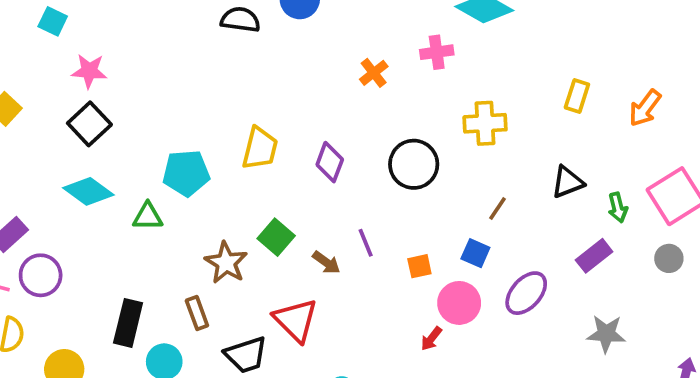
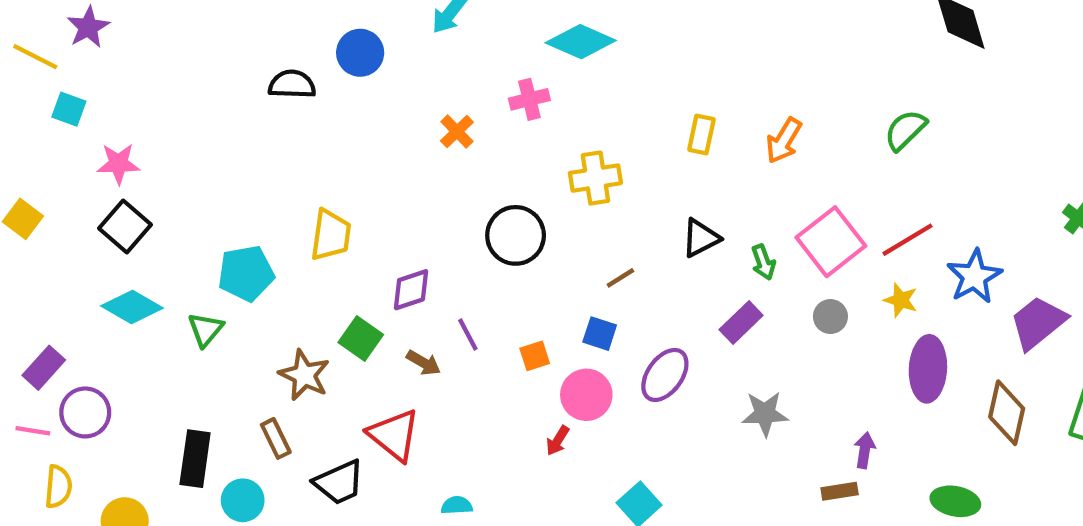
purple diamond: (330, 162) -> (411, 290), moved, turned 57
brown line: (497, 208) -> (620, 278), turned 30
green triangle: (148, 216) -> (206, 330), turned -44

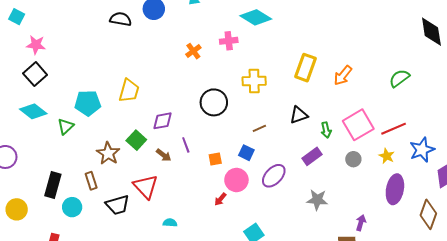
yellow rectangle: (701, 135) -> (305, 68), size x1.5

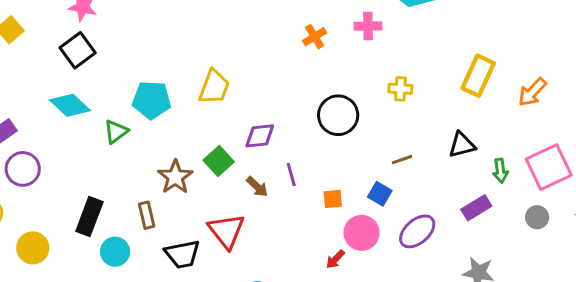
yellow cross: (254, 81) -> (400, 89), size x0.7

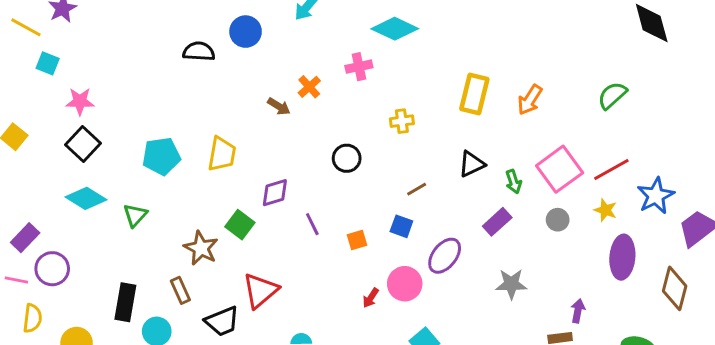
cyan pentagon: (152, 100) -> (161, 156), moved
black circle: (338, 115) -> (347, 158), size x0.7
brown arrow: (257, 187) -> (279, 106), moved
red triangle: (226, 231) -> (260, 291), turned 39
pink circle: (362, 233) -> (405, 284), moved

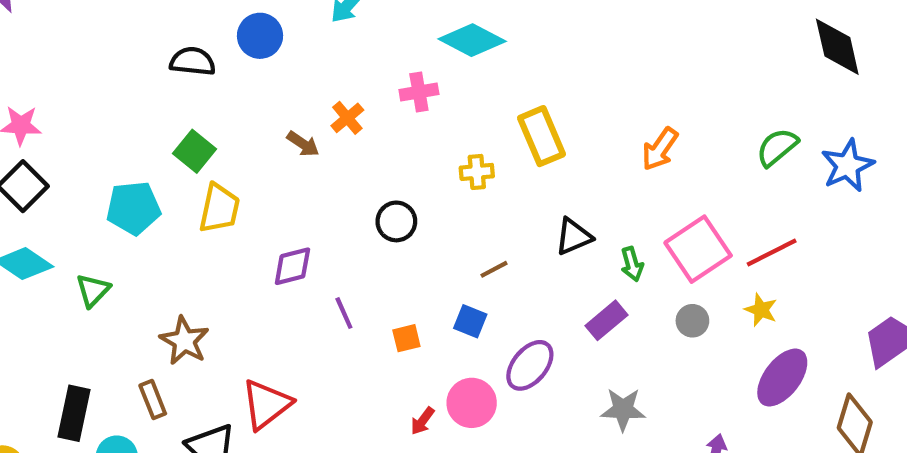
yellow rectangle: (474, 94) -> (541, 136), moved, turned -39
blue star: (656, 196) -> (848, 166), moved
green square: (240, 225) -> (195, 151), moved
purple ellipse: (622, 257) -> (782, 378), turned 30

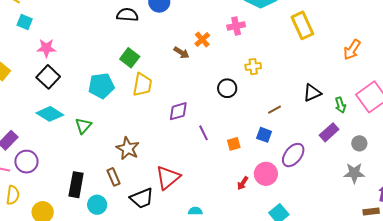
yellow rectangle: (541, 136) -> (302, 25), moved
yellow cross: (477, 172) -> (253, 67), moved
gray circle: (692, 321) -> (359, 143), moved
gray star: (623, 409) -> (354, 173), moved

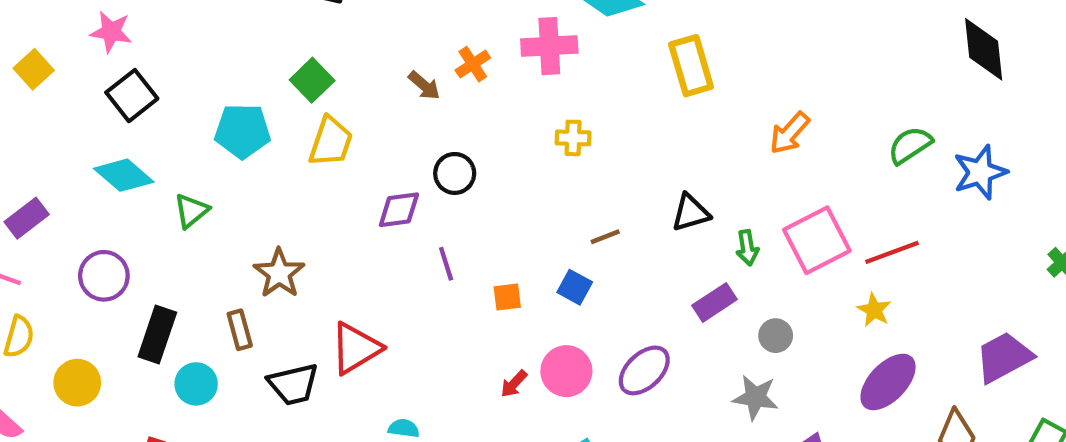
pink cross: (236, 26) -> (549, 46), size x1.4
pink star: (46, 48) -> (111, 32), moved
black circle: (227, 88) -> (455, 173), moved
purple ellipse: (293, 155) -> (644, 370), moved
purple circle: (26, 162) -> (104, 276), moved

